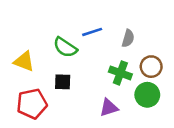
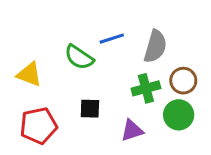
gray semicircle: (128, 38) -> (155, 46), size x1.5
green cross: (120, 73) -> (146, 88), turned -35
black square: (63, 82) -> (90, 109), moved

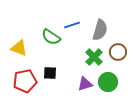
green cross: (146, 88) -> (94, 57), turned -30
black square: (90, 109) -> (50, 73), moved
green circle: (179, 115) -> (108, 82), moved

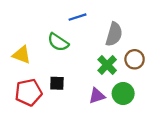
blue line: (72, 25) -> (78, 17), moved

